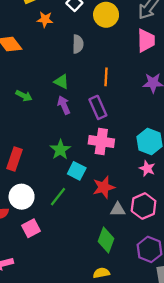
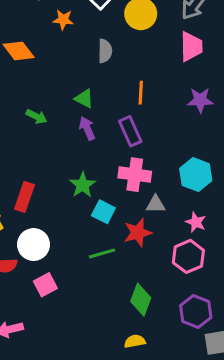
pink star: (147, 168) -> (196, 222), moved
green line: (58, 197) -> (102, 253), moved, turned 36
gray triangle: (118, 210) -> (156, 204), moved

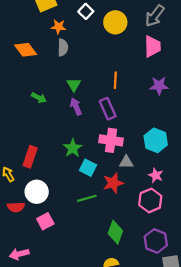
gray semicircle: (105, 51) -> (63, 47), moved
green triangle: (84, 99) -> (74, 85), turned 32

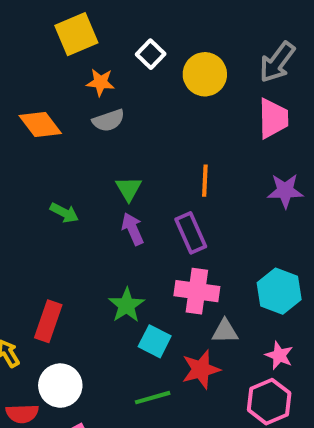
gray semicircle: (63, 47) -> (108, 120), turned 70

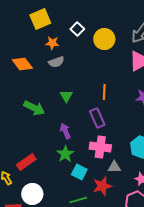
green arrow: (64, 213) -> (34, 108), size x1.5
purple arrow: (133, 229) -> (65, 131), moved
red rectangle: (48, 321) -> (26, 162), turned 36

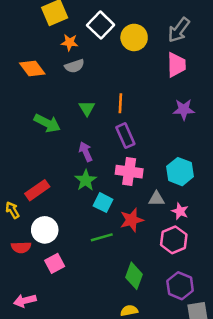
white square: (77, 29) -> (101, 25), size x1.5
orange line: (104, 92) -> (120, 103), moved
gray triangle: (114, 167) -> (156, 199), moved

